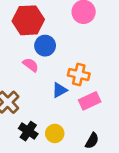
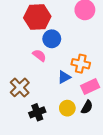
black cross: (28, 131) -> (37, 112), turned 35
yellow circle: (55, 133) -> (67, 108), moved
black semicircle: (92, 141) -> (87, 107), moved

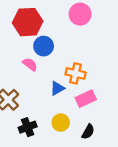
black semicircle: (87, 107) -> (88, 132), moved

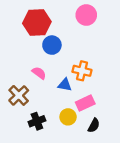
pink semicircle: (30, 64) -> (39, 73), moved
blue triangle: (57, 88) -> (65, 85), turned 40
pink rectangle: (86, 99) -> (85, 103), moved

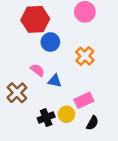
orange cross: (82, 71) -> (85, 56), moved, turned 30
blue triangle: (65, 85) -> (55, 81), moved
black cross: (37, 121) -> (46, 118), moved

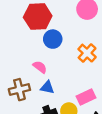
blue triangle: (55, 81) -> (47, 87), moved
brown cross: (17, 93) -> (19, 90), turned 30

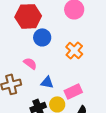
blue triangle: (47, 87) -> (47, 82), moved

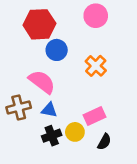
pink semicircle: (30, 63) -> (42, 82), size x1.6
blue triangle: (47, 82) -> (49, 110), moved

